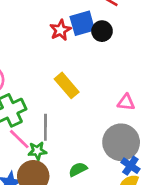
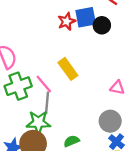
pink line: (19, 139) -> (44, 84), moved
gray circle: (121, 142) -> (110, 121), size x0.7
green star: (37, 151) -> (38, 122), size x1.5

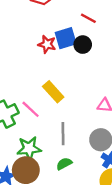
red star: (67, 21) -> (47, 44), turned -30
gray line: (47, 103) -> (63, 134), moved

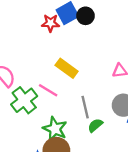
green star: (29, 148) -> (55, 129), turned -30
green semicircle: (64, 164) -> (95, 125), moved

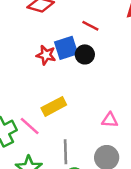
yellow rectangle: (67, 68) -> (54, 106), turned -75

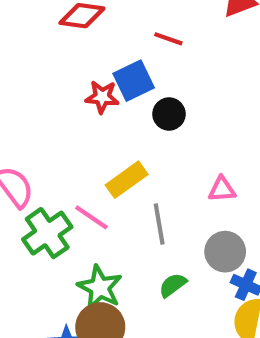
black circle: (85, 54) -> (169, 114), moved
gray line: (65, 152) -> (159, 224), moved

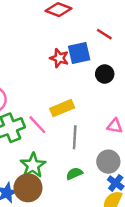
black circle: (169, 114) -> (105, 74), moved

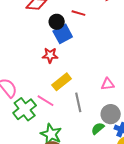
red star: (59, 58) -> (50, 55), moved
black circle: (105, 74) -> (57, 22), moved
green semicircle: (74, 174) -> (98, 128), moved

